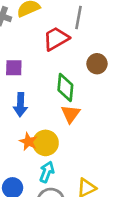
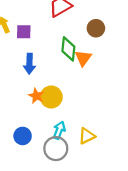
orange triangle: (71, 114) -> (83, 58), moved
cyan arrow: (47, 172) -> (59, 130), moved

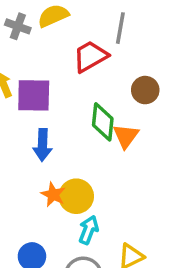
purple square: (24, 32) -> (34, 95), size x1.5
cyan arrow: (59, 130) -> (89, 230), moved

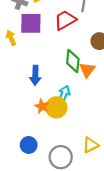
purple square: (34, 95) -> (31, 23), moved
cyan arrow: (89, 230) -> (64, 94), moved

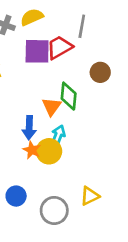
purple square: (31, 23) -> (37, 51), moved
orange triangle: (87, 70) -> (52, 107), moved
blue arrow: (35, 75) -> (29, 128), moved

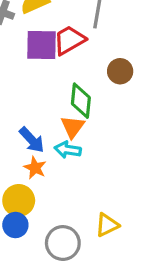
orange triangle: (52, 107) -> (73, 127), moved
blue arrow: (29, 128) -> (32, 140), turned -45
cyan arrow: (58, 135) -> (68, 150), turned -102
yellow circle: (49, 151) -> (19, 200), moved

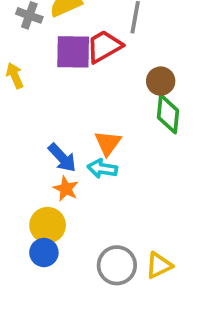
green diamond: (81, 101) -> (168, 114), moved
yellow triangle: (107, 225) -> (159, 265), moved
gray circle: (63, 243) -> (117, 265), moved

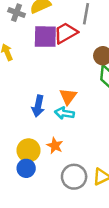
blue arrow: (62, 158) -> (38, 106), turned 54
orange star: (66, 189) -> (55, 146), moved

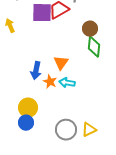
cyan arrow: (64, 113) -> (67, 83), moved
orange star: (55, 146) -> (50, 82), moved

